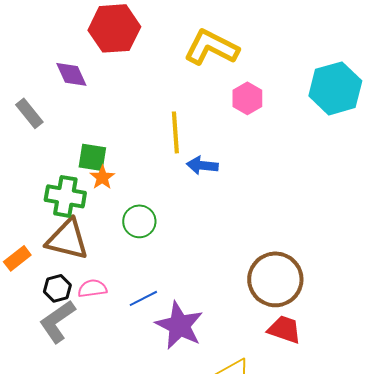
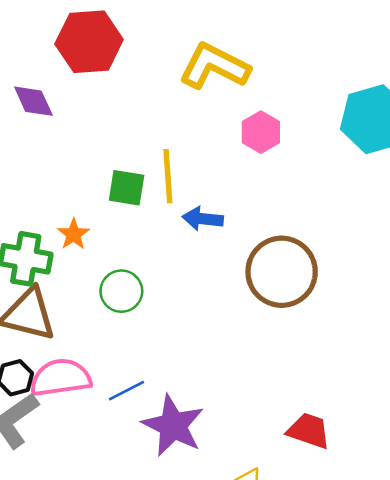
green square: (92, 157) -> (127, 188), moved
brown circle: (275, 279) -> (282, 272), moved
pink semicircle: (92, 288) -> (61, 378), size x1.6

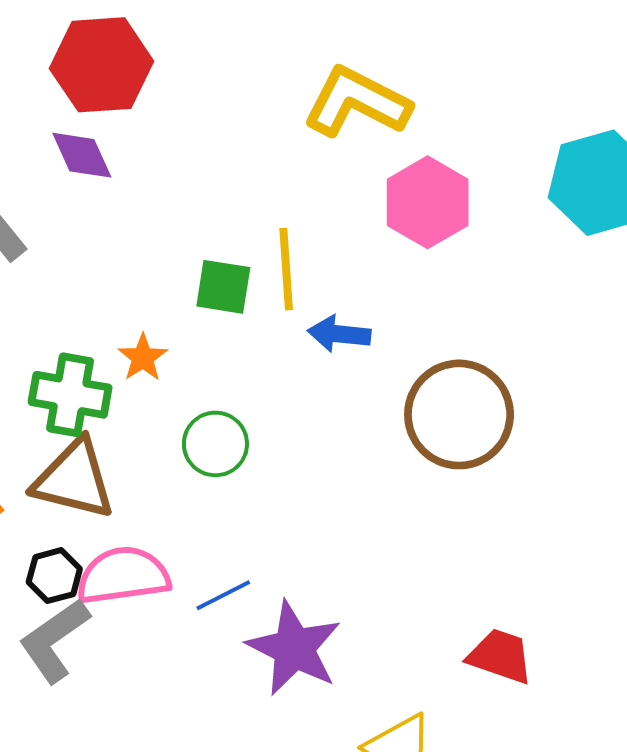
red hexagon: (89, 42) -> (102, 65), moved
pink hexagon: (261, 132) -> (428, 202), size x1.4

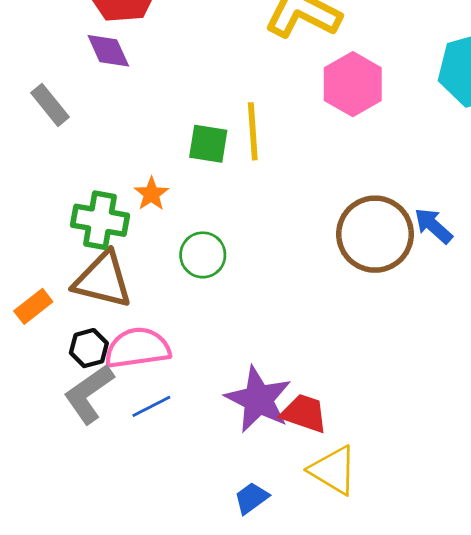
blue arrow: (339, 334) -> (433, 226), moved, turned 36
blue line: (223, 595) -> (151, 406), moved
red trapezoid: (500, 656) -> (304, 413), moved

